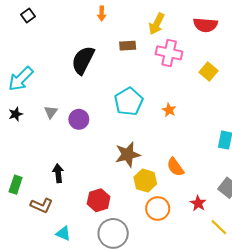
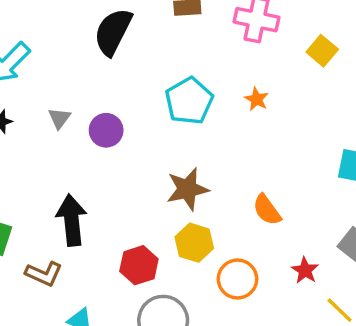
orange star: (169, 110) -> (257, 99), moved
black arrow: (58, 173) -> (71, 220), size x1.6
yellow hexagon: (145, 181) -> (194, 243), moved

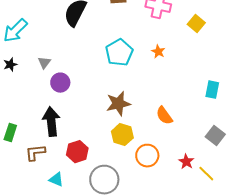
purple circle: (106, 130) -> (60, 83), moved
red hexagon: (139, 265) -> (77, 152), moved
red star: (305, 270) -> (186, 162), moved
brown L-shape: (44, 274) -> (35, 153), turned 150

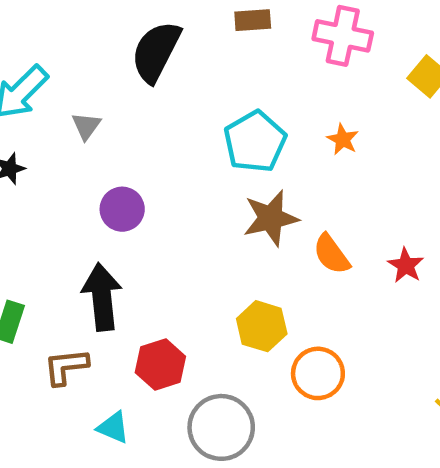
gray triangle: (44, 63) -> (86, 126), moved
brown star: (118, 104) -> (271, 218), moved
orange semicircle: (164, 116) -> (331, 254), moved
red star: (186, 162) -> (406, 265), moved

